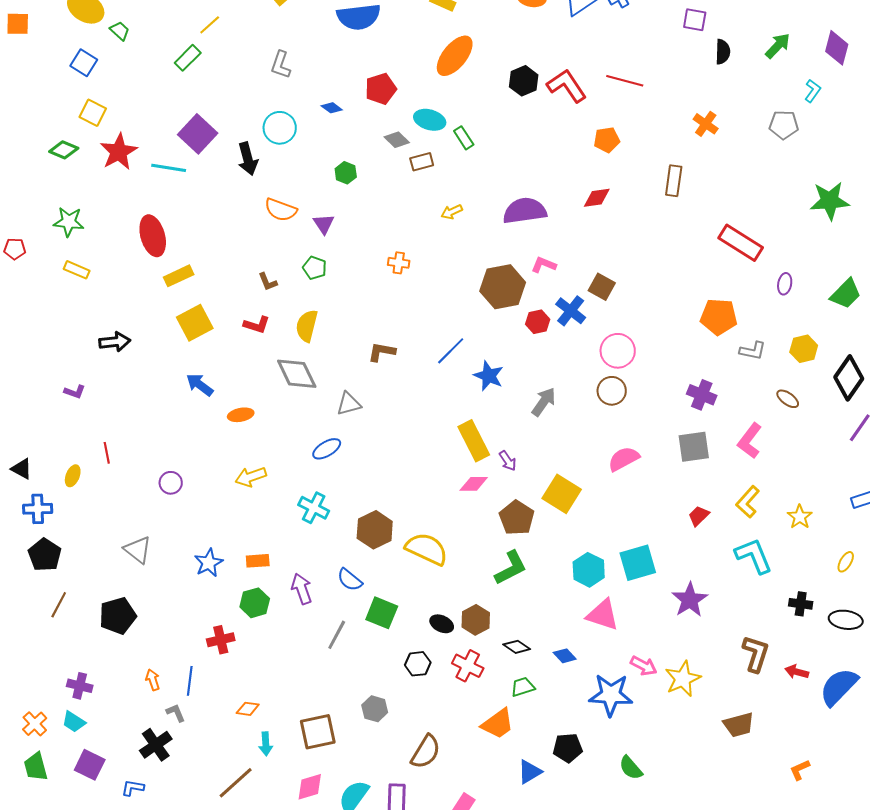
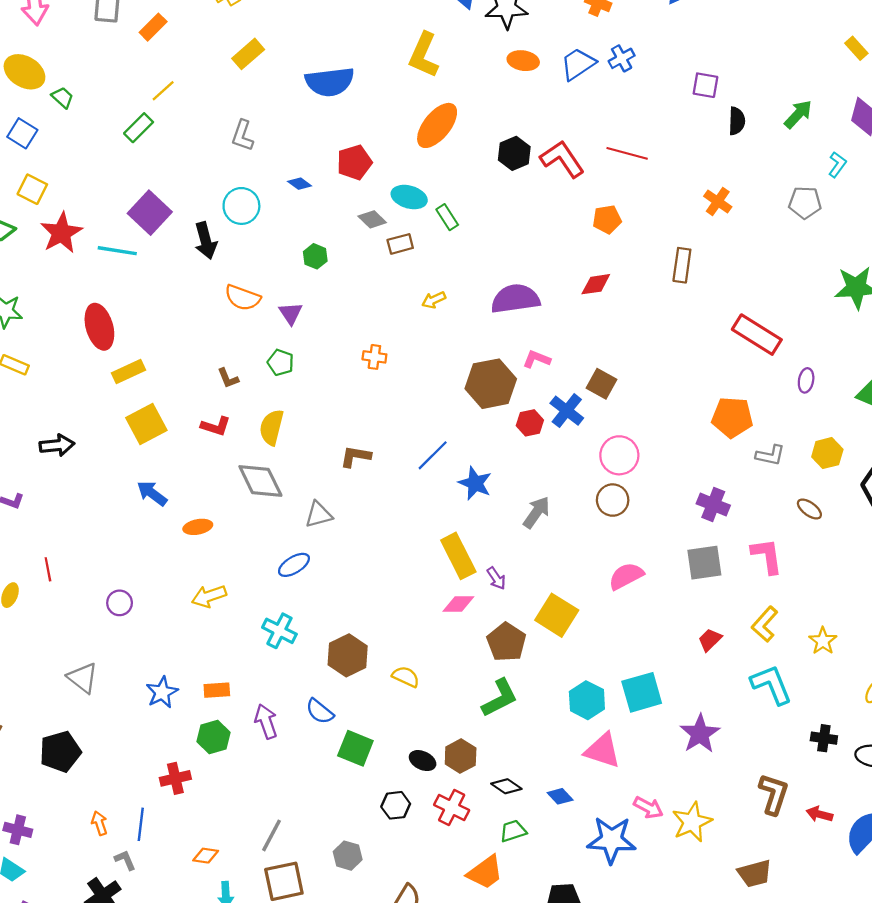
pink L-shape: (750, 441) -> (767, 556), turned 135
yellow semicircle: (427, 549) -> (406, 677), size x0.6
gray line: (337, 635) -> (272, 835), moved

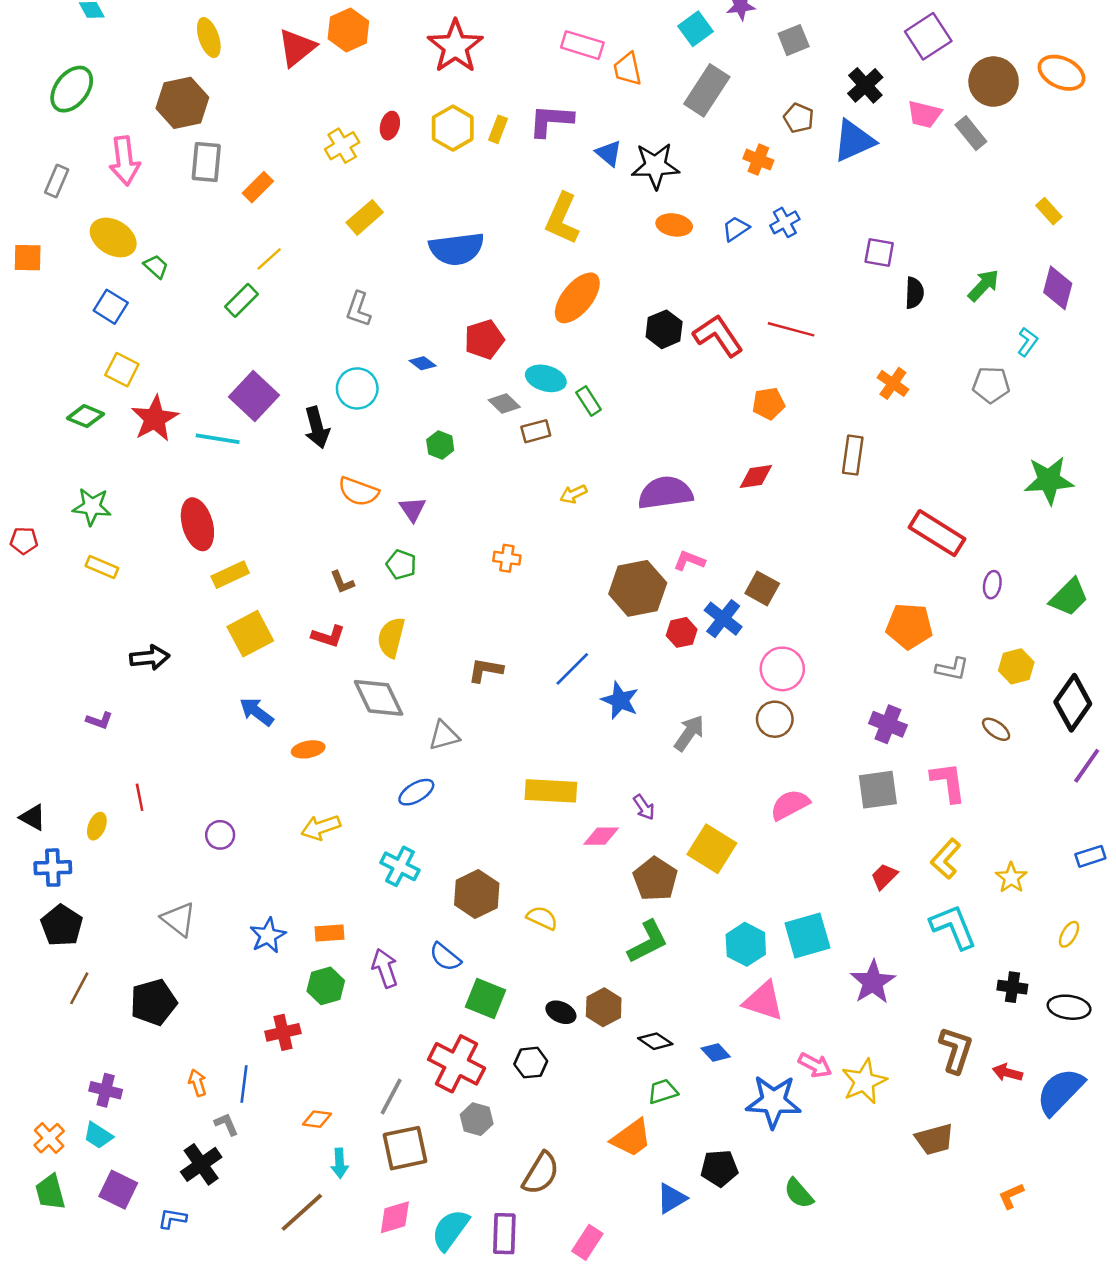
blue trapezoid: (578, 64) -> (736, 229), size x0.7
yellow rectangle: (458, 556) -> (551, 791), moved, turned -60
red cross: (452, 808) -> (457, 1064), moved, size x1.4

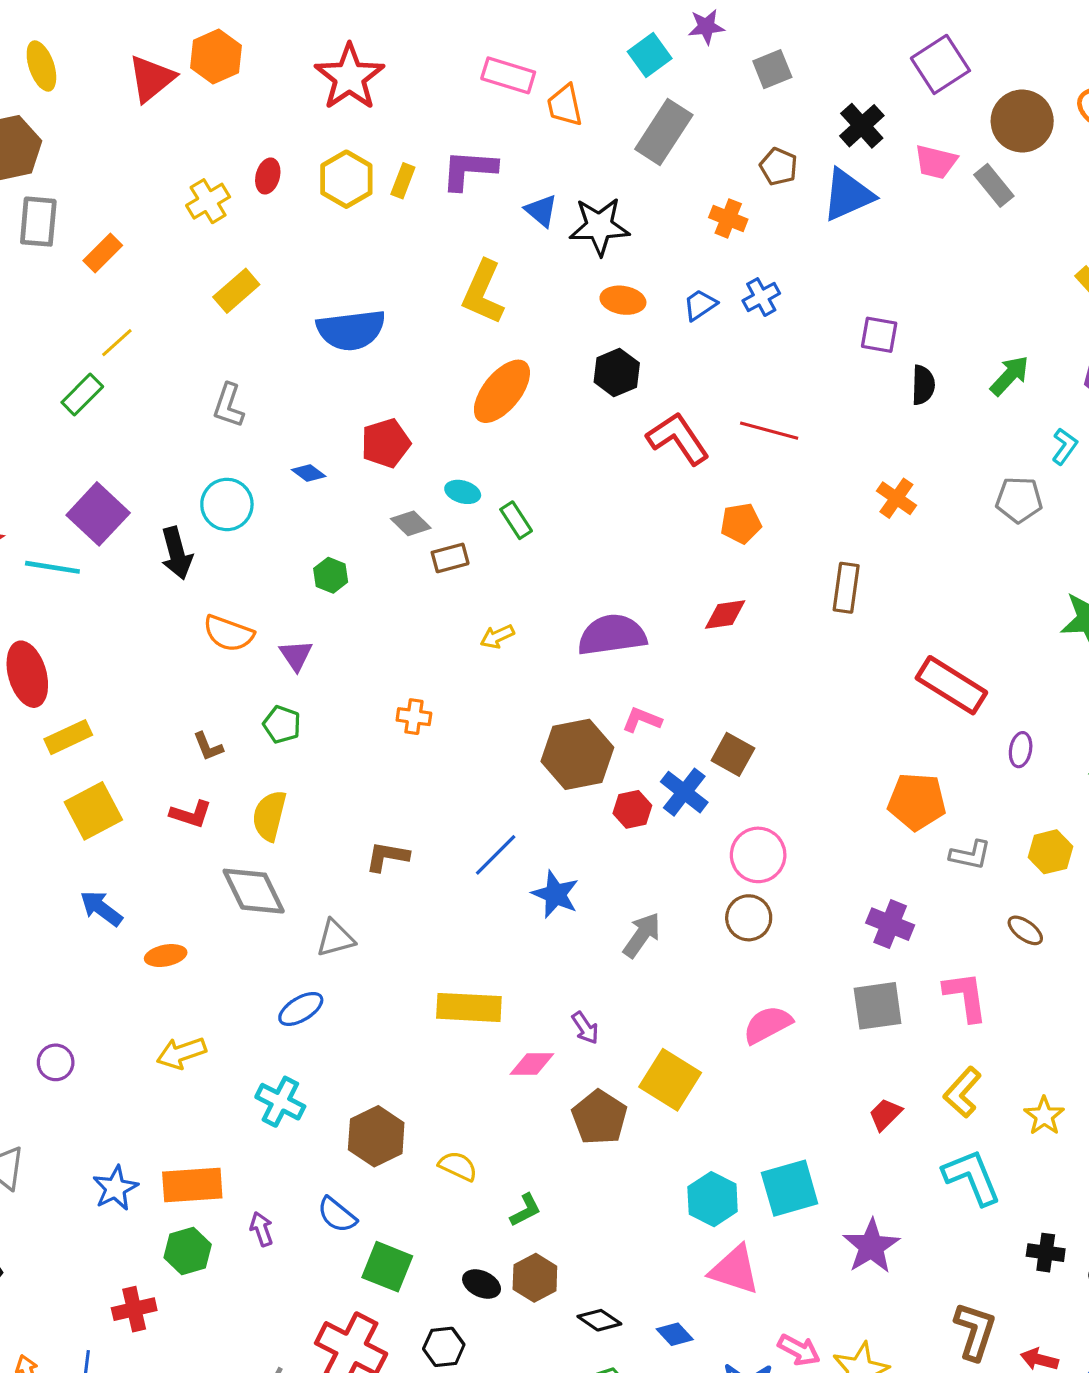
black hexagon: (664, 329) -> (617, 372), moved
cyan ellipse: (546, 378) -> (463, 492), size x0.7
orange rectangle: (330, 933) -> (192, 1185), size x1.6
green L-shape: (648, 942) -> (526, 1210), moved, size x0.6
purple arrow: (385, 968) -> (261, 1229), size x0.7

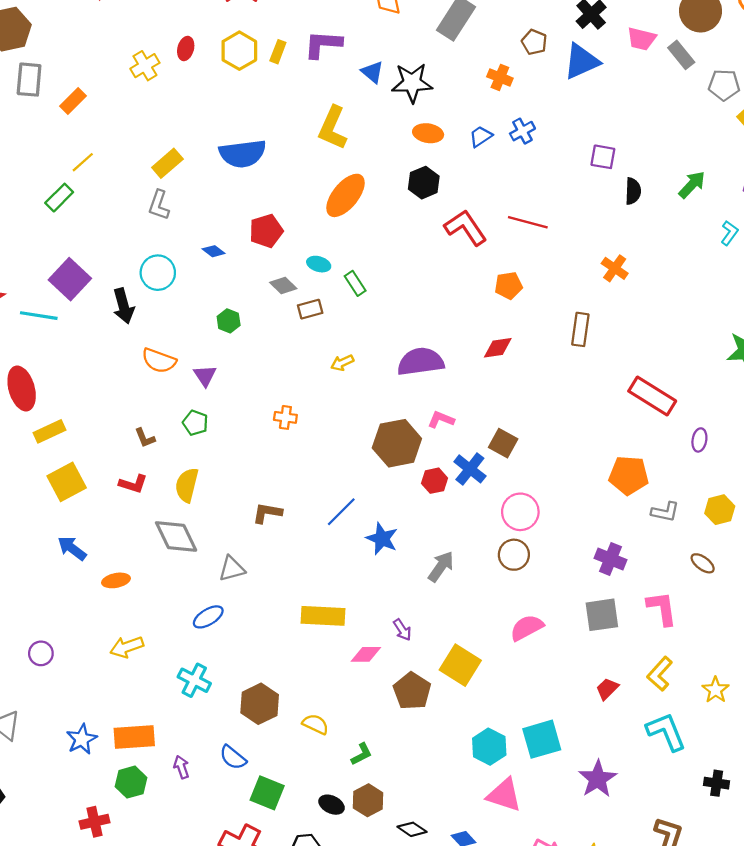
yellow rectangle: (236, 291) -> (167, 163), moved
gray pentagon: (1019, 500) -> (724, 85), moved

